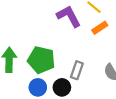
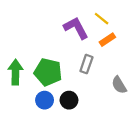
gray rectangle: (77, 70) -> (86, 64), moved

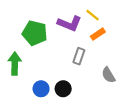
purple L-shape: (76, 28) -> (69, 24), turned 140
green pentagon: (48, 72) -> (35, 33), moved

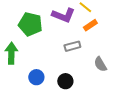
gray rectangle: (79, 56) -> (72, 46), turned 56
black circle: (63, 89) -> (65, 81), moved

